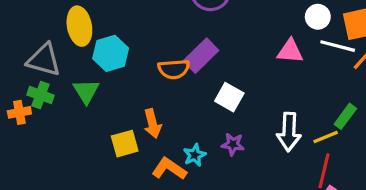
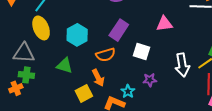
pink triangle: (290, 51) -> (164, 24), moved
cyan hexagon: (111, 53) -> (77, 35), moved
orange semicircle: (174, 69) -> (106, 55), moved
green triangle: (86, 91) -> (65, 66), moved, turned -30

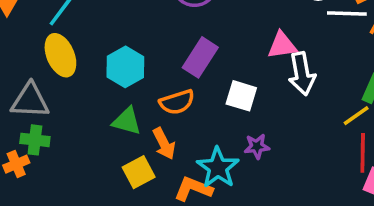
white arrow: (182, 65) -> (302, 74), moved
green triangle: (65, 66) -> (127, 121), moved
cyan star: (128, 91) -> (218, 168), size x1.6

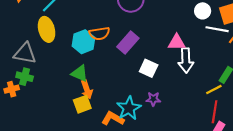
orange semicircle: (177, 102) -> (99, 34), moved
orange arrow: (164, 144) -> (87, 89), moved

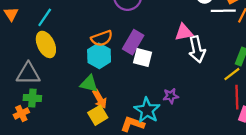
cyan hexagon: (83, 42) -> (99, 56), moved
white square: (149, 68) -> (143, 58), moved

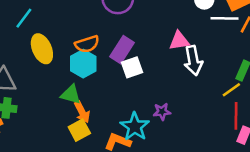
yellow ellipse: (46, 44) -> (42, 49), moved
white square: (143, 58) -> (132, 67), turned -36

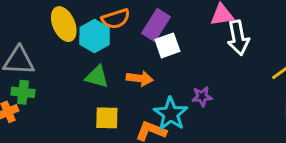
cyan hexagon: (83, 64) -> (95, 36), moved
orange arrow: (82, 112) -> (140, 78), moved, turned -55
yellow square: (79, 130) -> (107, 118), turned 30

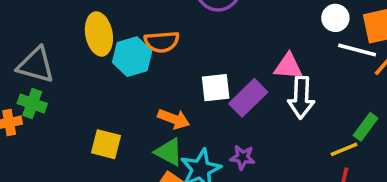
purple rectangle: (156, 25) -> (248, 98), moved
green triangle: (97, 77) -> (169, 152), moved
yellow square: (107, 118) -> (106, 144), moved

